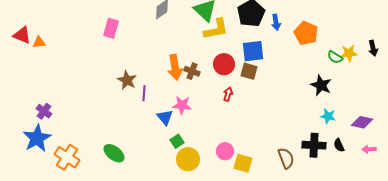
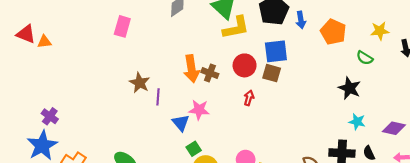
yellow star: (349, 53) -> (380, 31), moved

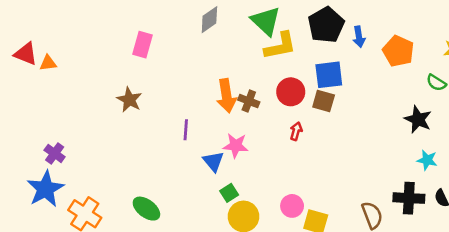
brown star: (140, 83) -> (129, 100), moved

